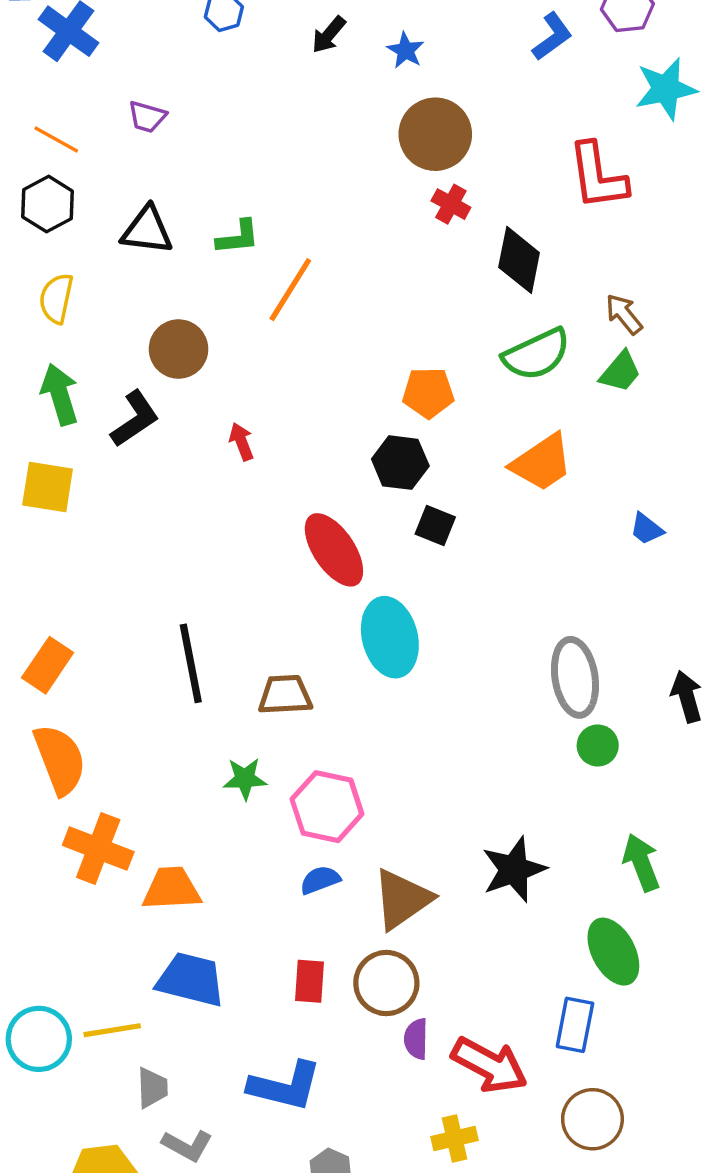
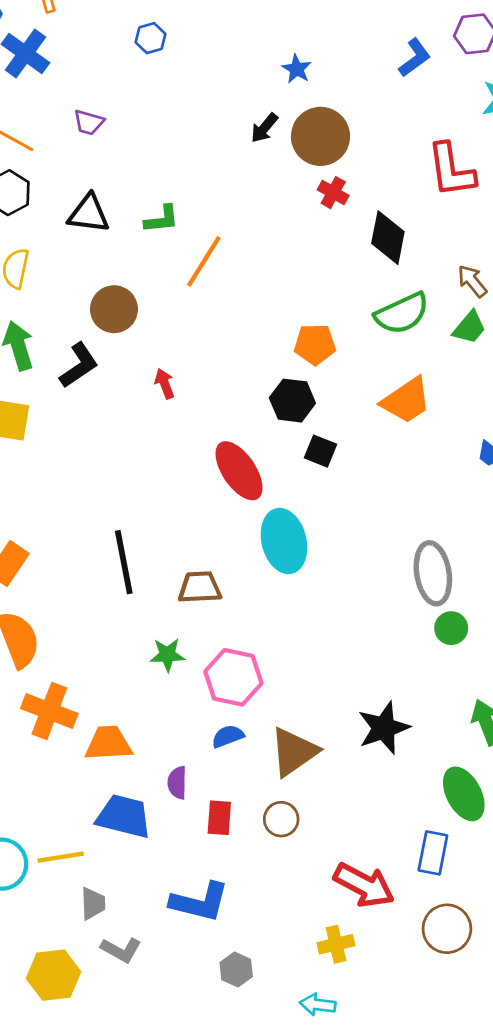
black arrow: (329, 35) -> (264, 128), moved
brown circle: (386, 983) -> (281, 819), size x0.7
purple semicircle: (416, 1039) -> (177, 783), moved

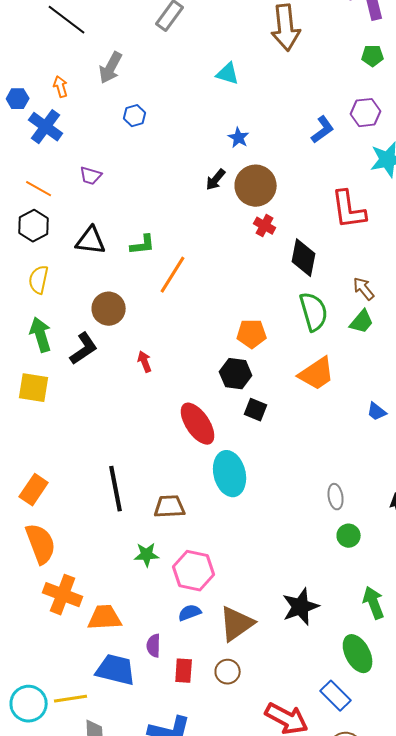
green semicircle: (402, 313) -> (314, 312), turned -81
gray ellipse: (433, 573) -> (336, 497), size x0.6
blue rectangle: (433, 853) -> (336, 696), turned -56

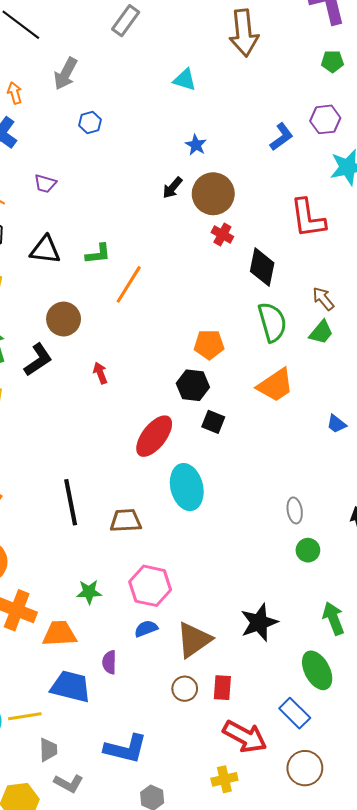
red ellipse: (198, 424) -> (154, 436), turned 72
green star: (147, 555) -> (89, 592), moved
red rectangle: (184, 671) -> (222, 688), moved

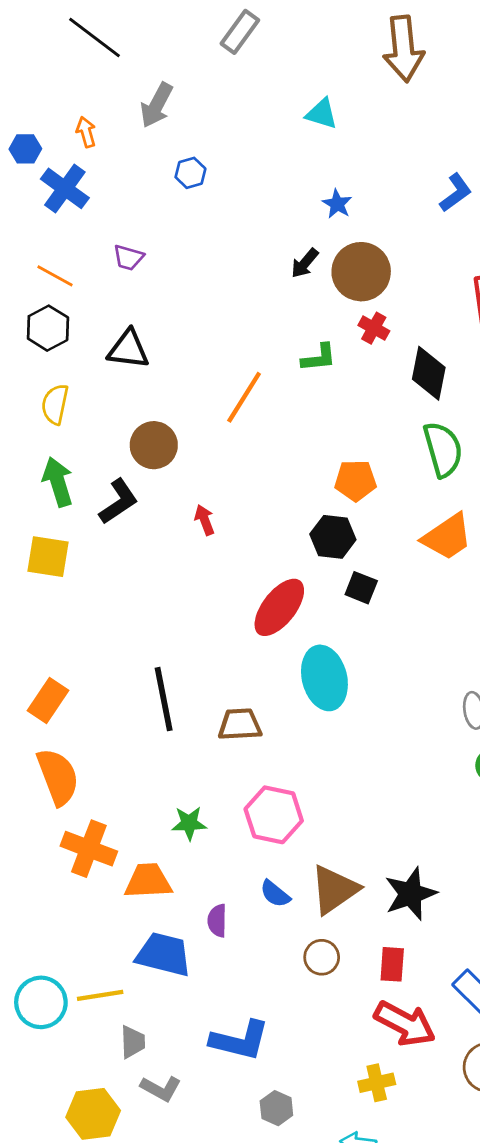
green L-shape: (98, 254) -> (319, 358), moved
black star: (259, 622) -> (411, 894), moved
blue semicircle: (146, 629) -> (275, 894), moved, turned -120
red rectangle: (222, 688) -> (392, 964), moved

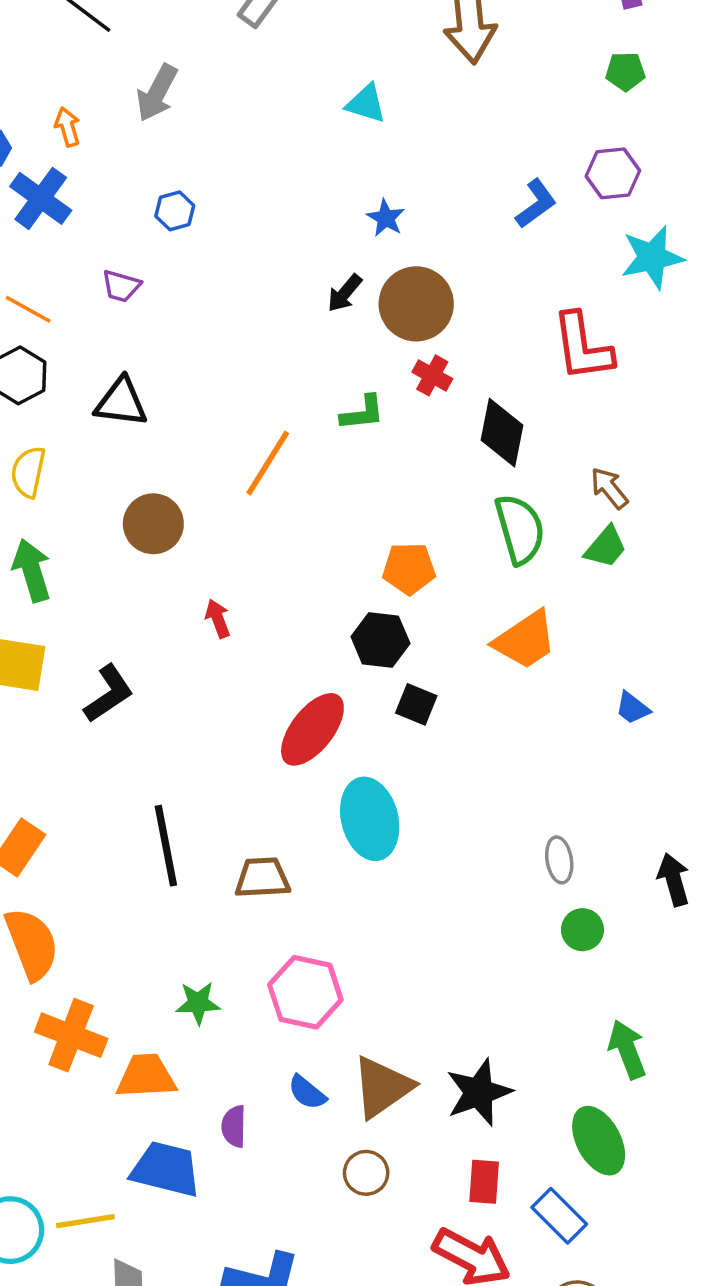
blue hexagon: (190, 173) -> (175, 211), moved
black L-shape: (118, 502) -> (109, 694), moved
red rectangle: (392, 964) -> (484, 1182), moved

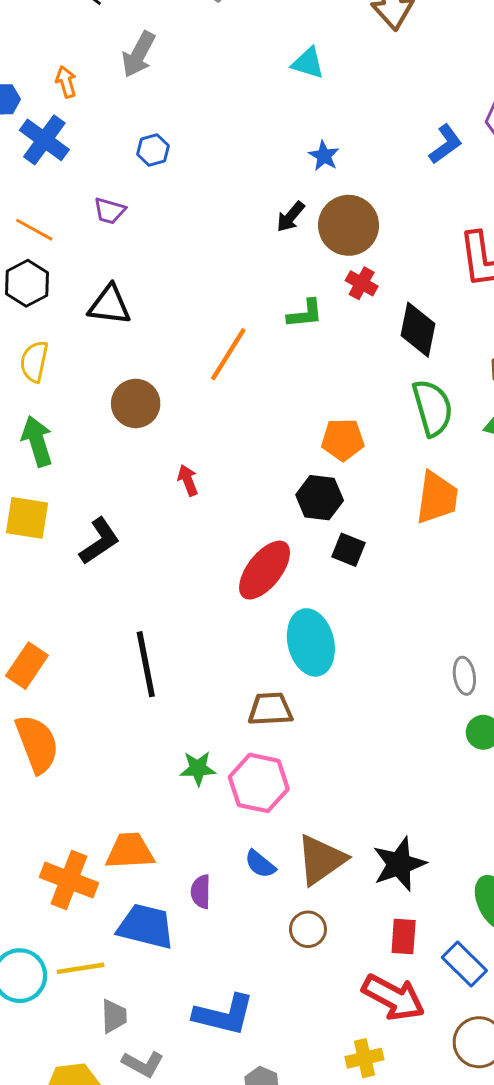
orange trapezoid: (525, 640) -> (437, 498), turned -48
brown trapezoid: (262, 878) -> (270, 709), moved
green star: (198, 1003) -> (198, 768), moved
orange cross: (71, 1035) -> (69, 880), moved

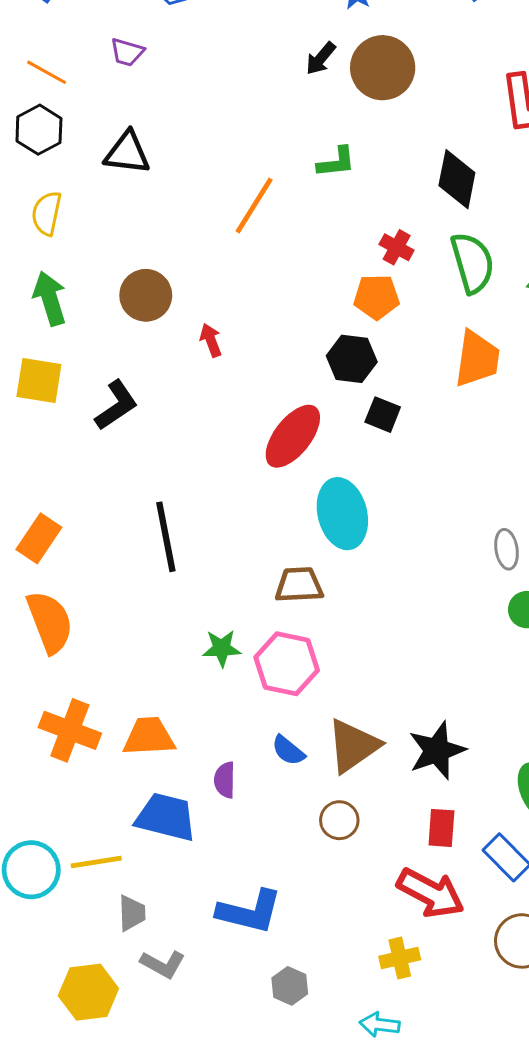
red cross: (362, 283) -> (397, 247), moved
brown circle: (136, 403) -> (146, 295), moved
orange cross: (69, 880) -> (70, 730), moved

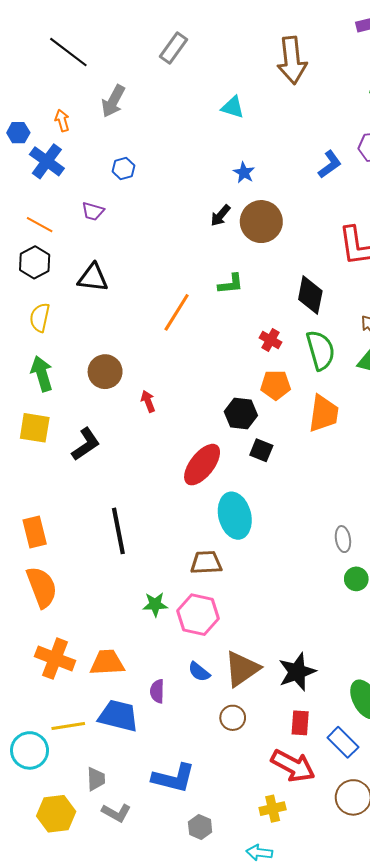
orange pentagon: (376, 297) -> (276, 385), moved
orange rectangle: (39, 538) -> (35, 532), turned -48
yellow line: (96, 862) -> (68, 726), moved
yellow hexagon: (88, 992) -> (56, 814), moved

